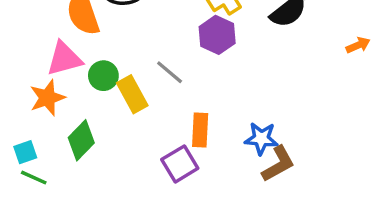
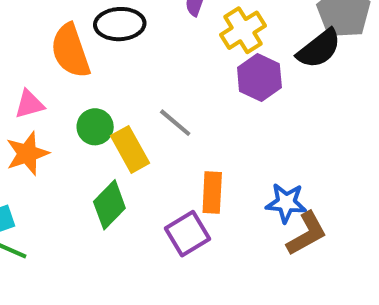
purple hexagon: (217, 35) -> (259, 77), moved
pink triangle: (64, 59) -> (29, 104), moved, size x0.7
green diamond: (81, 140) -> (109, 205), moved

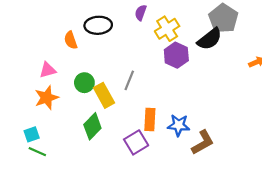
orange semicircle: (70, 51) -> (71, 40), size x0.6
gray line: (175, 123) -> (129, 80), turned 72
blue star: (286, 203) -> (179, 125), moved

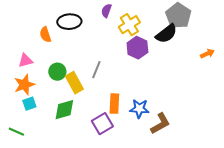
green diamond: (92, 126) -> (64, 110), turned 30
cyan square: (32, 134) -> (29, 104), moved

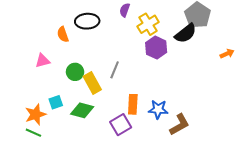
orange star: (24, 85) -> (35, 114), moved
cyan square: (29, 104) -> (56, 102), moved
green diamond: (64, 110) -> (82, 110), turned 30

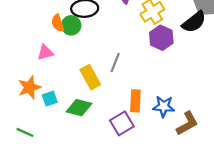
pink triangle: (43, 61) -> (45, 52), moved
green circle: (75, 72) -> (71, 25), moved
orange star: (35, 114) -> (29, 87), moved

